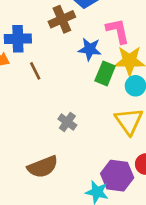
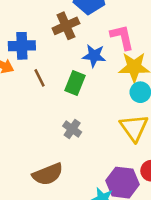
green rectangle: (105, 73) -> (75, 83), moved

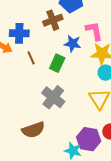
gray cross: (72, 129) -> (53, 97), size x1.6

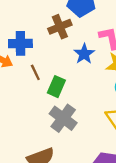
blue star: (73, 44) -> (84, 54), turned 30
green rectangle: (57, 63) -> (56, 87), moved

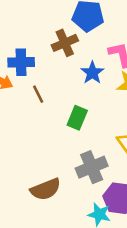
green rectangle: (56, 87) -> (77, 118), moved
gray cross: (63, 118) -> (92, 167), moved, turned 32

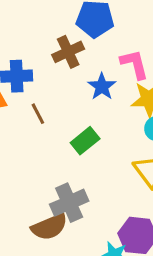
green rectangle: (77, 118) -> (85, 141), turned 30
gray cross: (92, 167) -> (69, 203), moved

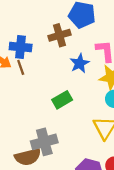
brown line: (38, 114) -> (21, 67), moved

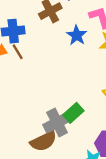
green rectangle: (62, 100) -> (73, 113), moved

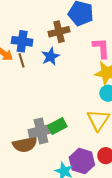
blue star: (77, 35) -> (51, 56), moved

